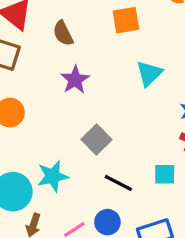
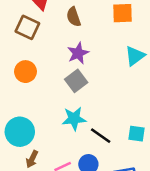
gray square: (96, 140) -> (76, 81), moved
cyan star: (53, 176) -> (74, 119), moved

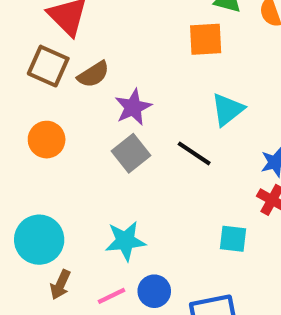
brown semicircle: (74, 17) -> (93, 74), moved, turned -102
cyan star: (74, 119) -> (125, 241), moved
black line: (101, 136) -> (194, 153), moved

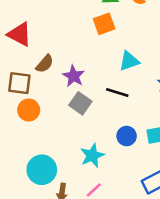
brown square: (48, 66) -> (19, 83), moved
cyan triangle: (228, 110) -> (129, 61), turned 35
blue circle: (154, 291) -> (127, 136), moved

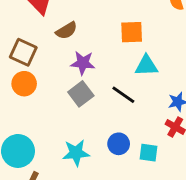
orange square: (104, 24) -> (132, 32), moved
brown semicircle: (45, 64) -> (66, 31), moved
purple star: (74, 76) -> (83, 63), turned 30

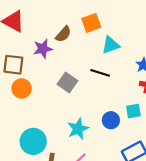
brown semicircle: (66, 31) -> (63, 34), moved
purple star: (83, 63) -> (43, 49), moved
blue circle: (119, 144) -> (111, 120), moved

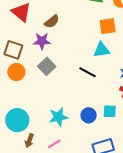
orange square: (91, 23) -> (108, 26), moved
brown semicircle: (63, 34) -> (52, 22), moved
gray square: (67, 83) -> (47, 66), moved

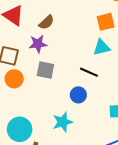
gray square: (47, 66) -> (45, 70), turned -30
blue circle: (89, 115) -> (78, 95), moved

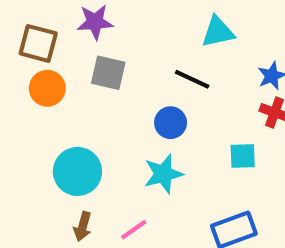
cyan star: (63, 122) -> (163, 174), moved
cyan circle: (20, 129) -> (77, 171), moved

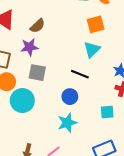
cyan triangle: (218, 32) -> (92, 49), turned -30
cyan circle: (77, 171) -> (22, 101), moved

